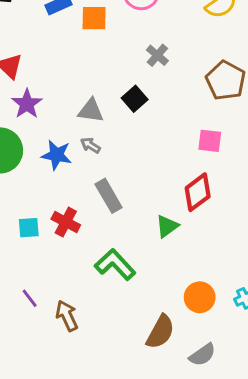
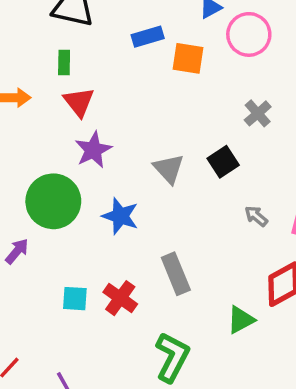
gray triangle: (91, 111) -> (169, 169), turned 32
gray arrow: (90, 145) -> (256, 216), moved
green L-shape: (115, 265) -> (172, 357), turned 63

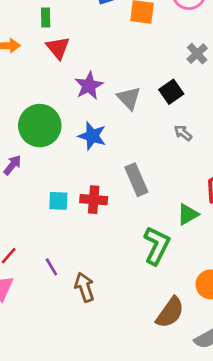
purple star: (93, 150) -> (89, 86), moved
gray arrow: (256, 216) -> (183, 133), moved
red cross: (120, 298) -> (94, 200), turned -30
green L-shape: (172, 357) -> (157, 246), moved

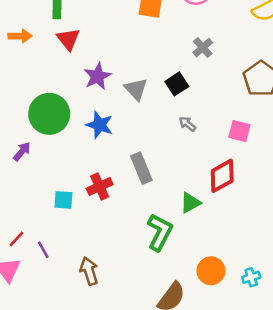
red cross: (94, 200) -> (100, 186), turned -30
cyan square: (58, 201) -> (63, 200), moved
purple line: (51, 267) -> (43, 250), moved

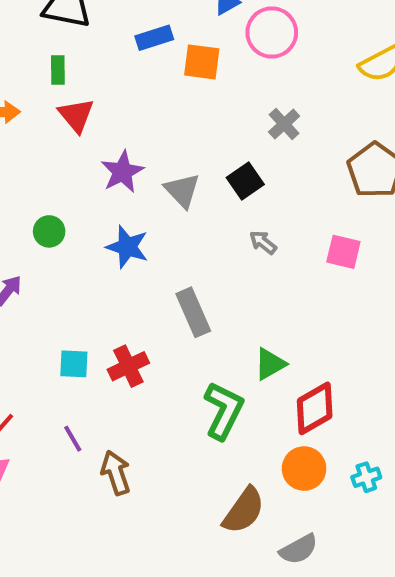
green circle: (49, 114) -> (49, 231), size x0.5
red diamond: (222, 176) -> (315, 408), moved
red cross: (100, 186) -> (128, 366), moved
purple line: (43, 250) -> (73, 439), moved

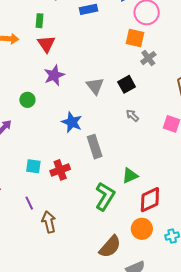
orange square: (202, 62) -> (135, 38), moved
purple star: (122, 172) -> (54, 75), moved
blue star: (127, 247) -> (72, 122), moved

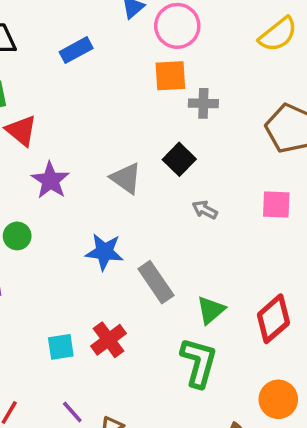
gray cross: (148, 58) -> (203, 103), turned -35
green triangle: (130, 176) -> (211, 310), moved
red diamond: (150, 200) -> (273, 319), moved

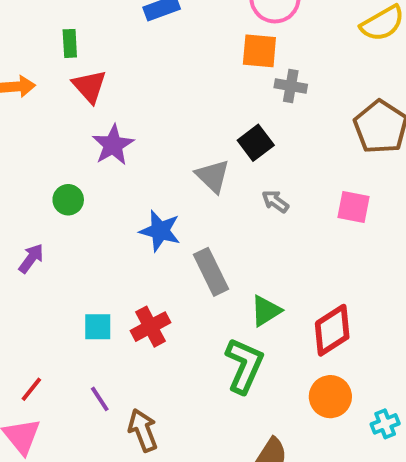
gray triangle: (126, 178) -> (213, 176), moved
orange circle: (278, 399) -> (330, 397), moved

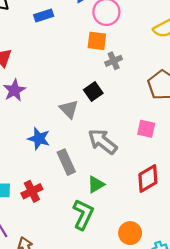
gray cross: (291, 86) -> (114, 61), turned -35
gray arrow: (275, 201) -> (103, 142), moved, size x2.0
red diamond: (332, 330) -> (148, 179), moved

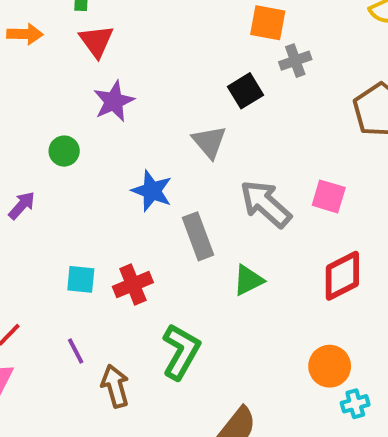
black square: (93, 92) -> (245, 91), moved
pink square: (146, 129) -> (329, 196), moved
green L-shape: (83, 214) -> (181, 352), moved
orange circle: (130, 233) -> (330, 366), moved

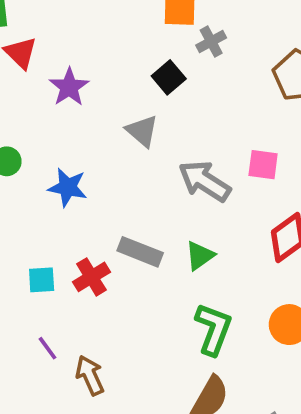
purple star: (114, 101) -> (69, 87), moved
blue star: (152, 191) -> (68, 187), moved
gray rectangle: (198, 236) -> (140, 252), moved, turned -39
green L-shape: (181, 352) -> (213, 329), moved

